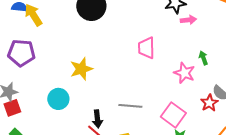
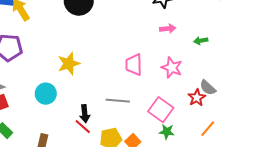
pink arrow: (188, 20) -> (168, 29), moved
pink trapezoid: (146, 48) -> (134, 65), moved
green arrow: (203, 58) -> (201, 41), moved, turned -80

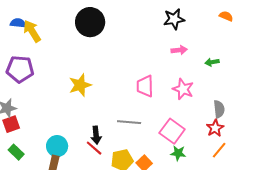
gray semicircle: (208, 88) -> (219, 109), turned -138
cyan circle: (46, 94) -> (57, 146), moved
red star: (197, 98) -> (215, 128), moved

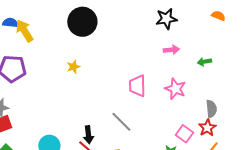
yellow star: (80, 85) -> (73, 67), moved, size x0.6
gray line: (129, 122) -> (121, 122), turned 40
pink square: (172, 131) -> (184, 134), moved, size x0.7

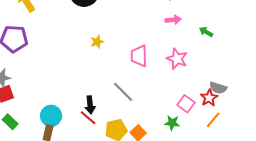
green arrow: (204, 62) -> (206, 32), turned 40
yellow star: (73, 67) -> (97, 42), moved
gray semicircle: (211, 109) -> (218, 88), moved, turned 114

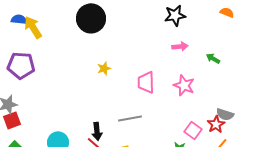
gray line: (123, 92) -> (130, 118), turned -55

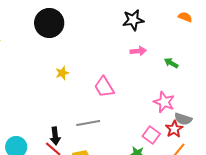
pink trapezoid: (146, 82) -> (104, 87), turned -30
pink star: (184, 85) -> (164, 102), moved

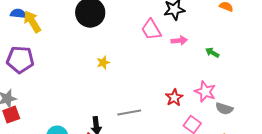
pink trapezoid: (104, 87) -> (151, 30), moved
red star: (174, 129) -> (174, 98), moved

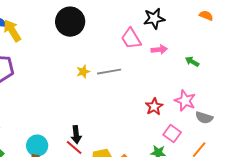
gray line: (129, 113) -> (109, 72), moved

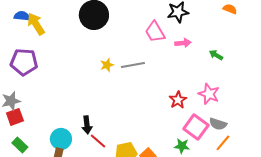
gray semicircle: (204, 118) -> (218, 124), moved
pink square: (172, 134) -> (196, 127), size x1.4
black arrow: (76, 135) -> (87, 125), moved

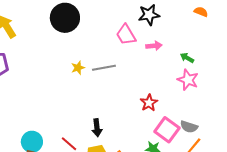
pink star: (209, 94) -> (188, 80), moved
black arrow: (87, 125) -> (97, 128), moved

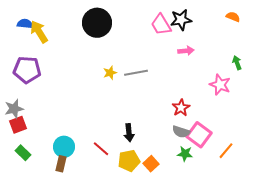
pink trapezoid: (126, 35) -> (161, 25), moved
green arrow: (187, 58) -> (237, 63), moved, turned 40
gray semicircle: (189, 127) -> (181, 132), moved

